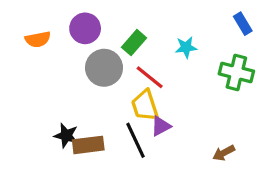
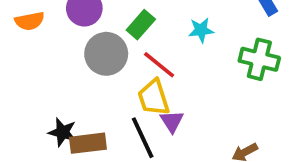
purple triangle: (161, 126) -> (172, 121), turned -35

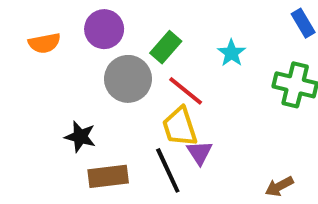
cyan star: (201, 30) -> (231, 53), turned -30
black star: (62, 132) -> (80, 137), moved

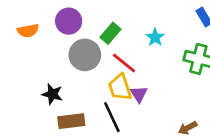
purple triangle: (200, 153) -> (139, 94), moved

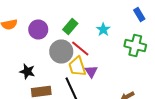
purple circle: (69, 21) -> (38, 30), moved
gray circle: (85, 55) -> (61, 52), moved

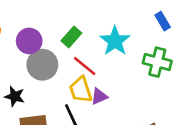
cyan star: (103, 30) -> (115, 41), size x1.6
gray circle: (61, 52) -> (42, 65), moved
purple triangle: (91, 72) -> (99, 96), turned 40

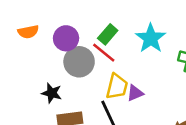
red line: (85, 66) -> (104, 53), moved
yellow trapezoid: (81, 90) -> (117, 87), turned -148

